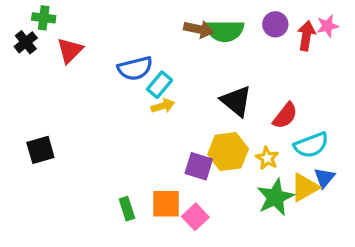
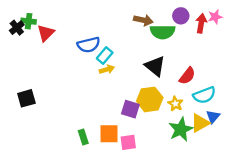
green cross: (44, 18) -> (29, 21), moved
brown arrow: (199, 29) -> (143, 20), moved
green semicircle: (225, 31) -> (163, 32), moved
pink square: (195, 217) -> (128, 142), turned 35

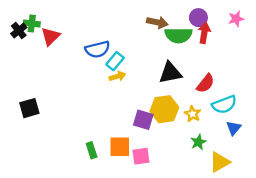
red arrow: (201, 23) -> (204, 33), moved
black triangle: (155, 66) -> (170, 73), turned -50
yellow triangle: (200, 123) -> (220, 162), moved
green star: (181, 129) -> (198, 142), size x0.6

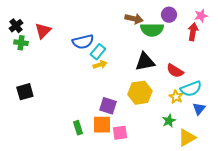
green cross: (32, 23) -> (21, 43), moved
red arrow: (204, 33) -> (193, 32), moved
red semicircle: (205, 83) -> (175, 71), turned 84
yellow star: (193, 114) -> (176, 97), moved
purple square: (143, 120) -> (108, 106), moved

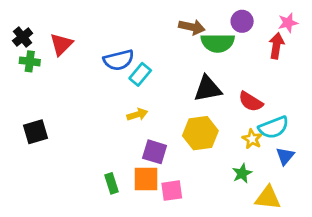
yellow arrow: (100, 65) -> (137, 115), moved
yellow triangle: (187, 138) -> (268, 198), turned 36

